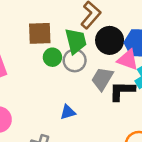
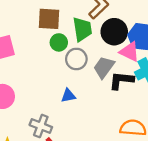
gray circle: (75, 60) -> (76, 59), moved

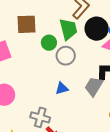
brown square: (49, 19) -> (26, 24), moved
gray trapezoid: (104, 67) -> (94, 86), moved

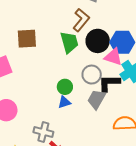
green circle: (49, 43) -> (65, 87), moved
gray circle: (66, 56) -> (92, 75), moved

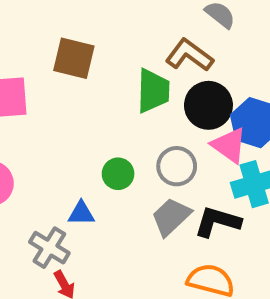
brown L-shape: (81, 20) -> (189, 55), turned -110
black L-shape: (109, 83) -> (218, 222), moved
blue triangle: (64, 102) -> (81, 213), moved

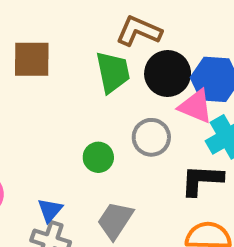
blue triangle: (81, 213) -> (50, 210), moved, turned -36
gray trapezoid: (171, 217) -> (115, 220), moved

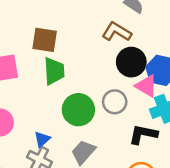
green trapezoid: (113, 72) -> (54, 71), moved
green circle: (98, 157) -> (78, 110), size x1.6

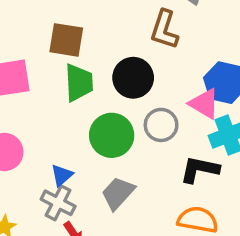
brown L-shape: (117, 32) -> (164, 30), turned -104
black circle: (131, 62) -> (133, 78), moved

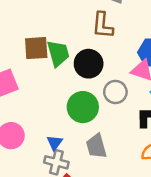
green trapezoid: (79, 83) -> (58, 53), moved
gray trapezoid: (118, 193) -> (96, 146), turned -45

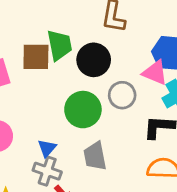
brown square: (36, 48) -> (36, 57), moved

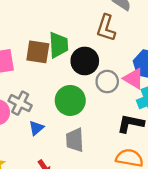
gray circle: (122, 95) -> (107, 82), moved
gray cross: (47, 171) -> (20, 103), moved

